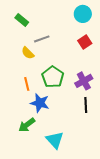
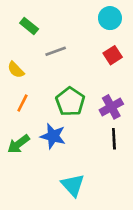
yellow semicircle: (28, 53) -> (16, 70), moved
orange line: (27, 84) -> (22, 103), moved, turned 40
green arrow: (27, 125) -> (18, 144), moved

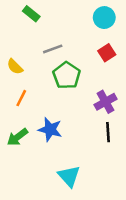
green rectangle: (29, 26) -> (31, 14), moved
green pentagon: (70, 102) -> (66, 75), moved

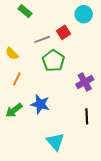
red square: (107, 53) -> (63, 32), moved
black line: (108, 132) -> (87, 116), moved

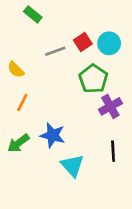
cyan circle: (84, 14) -> (109, 43), moved
green pentagon: (53, 61) -> (93, 79), moved
cyan triangle: (55, 142) -> (72, 166), moved

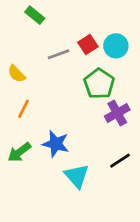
black line: (113, 151) -> (120, 161), turned 60

